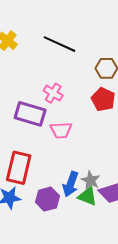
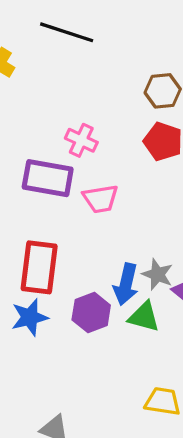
black line: (60, 44) -> (67, 32), moved
green triangle: (87, 196) -> (144, 317), moved

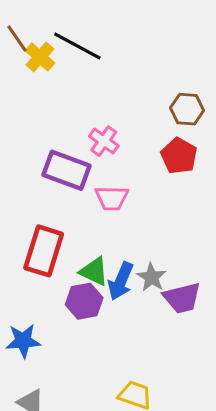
black line: (67, 32) -> (77, 46), moved
blue star: (30, 317) -> (23, 341), moved
green triangle: (144, 317) -> (94, 271), moved

